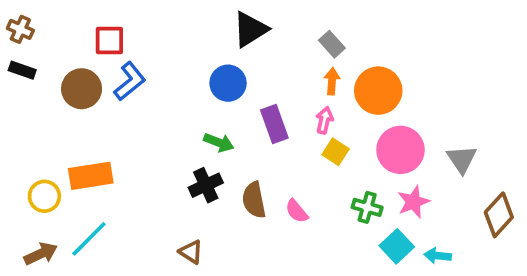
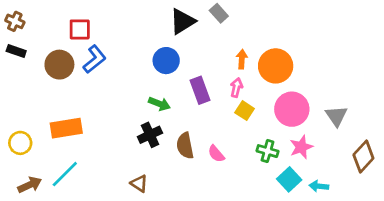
gray rectangle: (332, 44) -> (219, 13), moved
yellow circle: (44, 196) -> (20, 143), moved

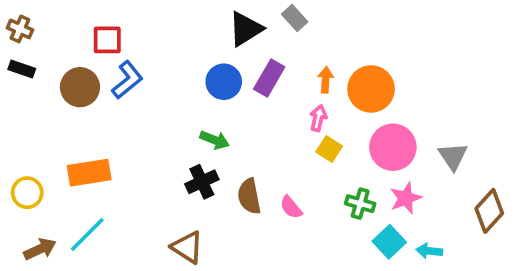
purple rectangle: (200, 90) -> (269, 78), moved, turned 50
brown triangle: (139, 183) -> (187, 247), size x1.4

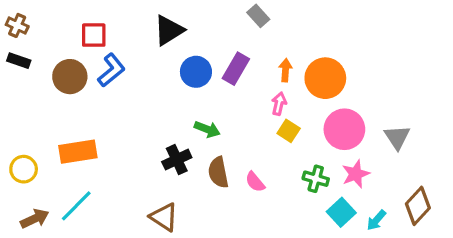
black triangle: (246, 29) -> (169, 30), moved
green arrow: (215, 140) -> (207, 129), moved
brown diamond: (489, 211) -> (418, 206), moved
cyan arrow: (429, 251) -> (376, 220), turned -55

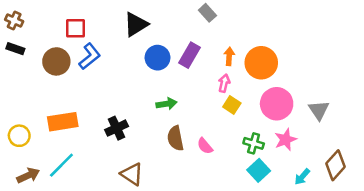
green arrow: (207, 129) -> (166, 104), turned -30
black cross: (177, 160) -> (117, 128), moved
cyan square: (341, 212) -> (259, 170), moved

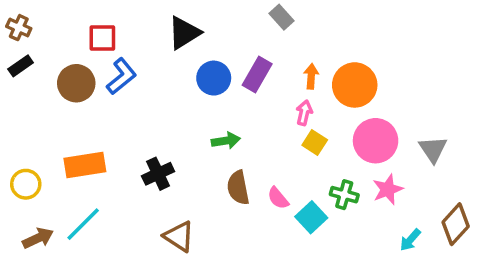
black rectangle: (15, 49) -> (21, 66), turned -54
cyan square: (259, 170) -> (311, 217), moved

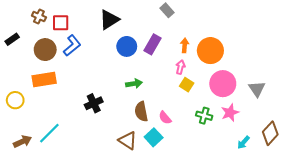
brown cross: (19, 28) -> (39, 17), moved
orange rectangle: (85, 165) -> (44, 79), moved
yellow circle: (26, 184) -> (15, 100), moved
cyan square: (311, 217) -> (154, 137), moved
brown triangle: (179, 236) -> (128, 140), moved

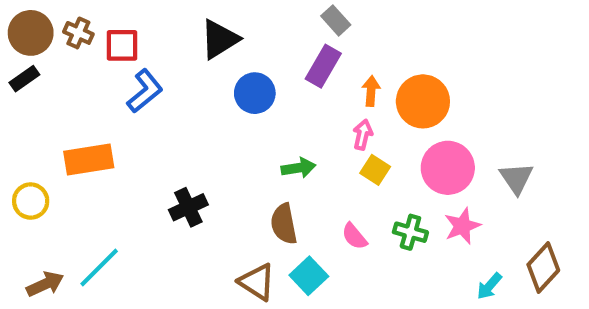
purple rectangle: (153, 44) -> (323, 66), moved
brown circle: (45, 50) -> (31, 33), moved
green arrow: (134, 84) -> (298, 168), moved
pink semicircle: (165, 118) -> (354, 236), moved

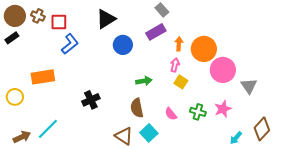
purple rectangle: (323, 66) -> (156, 32), turned 30
pink circle: (448, 168) -> (223, 70), moved

